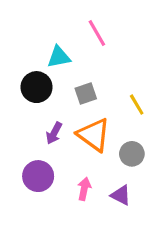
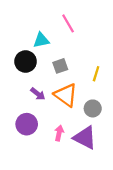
yellow line: (137, 105) -> (96, 74), turned 48
purple arrow: (54, 133) -> (38, 94), turned -80
purple triangle: (121, 195) -> (85, 138), size x1.6

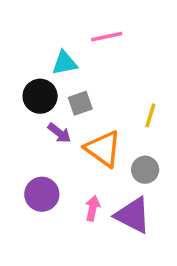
pink line: (68, 23) -> (107, 37), turned -72
gray square: (60, 66) -> (80, 103), moved
purple arrow: (38, 94) -> (59, 133), moved

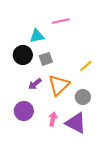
yellow line: (150, 115) -> (86, 66), turned 32
purple arrow: (59, 133) -> (35, 84), moved, turned 104
orange triangle: (103, 149) -> (59, 85), turned 40

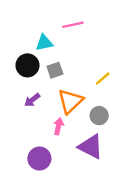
purple arrow: (35, 84) -> (32, 100), moved
purple circle: (24, 111) -> (39, 159), moved
pink arrow: (53, 119) -> (59, 126), moved

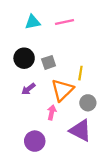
cyan triangle: (44, 43) -> (33, 22), moved
yellow line: (103, 79) -> (80, 73), moved, turned -40

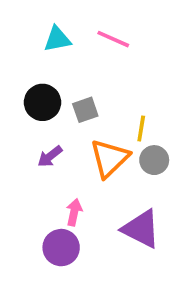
pink line: (64, 22) -> (113, 39), turned 36
gray circle: (88, 103) -> (154, 160), moved
pink arrow: (52, 112) -> (74, 212), moved

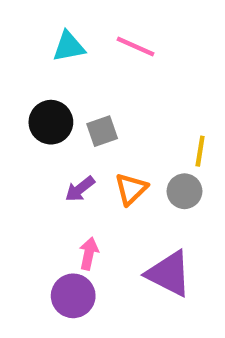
yellow line: (141, 128) -> (200, 151), moved
purple arrow: (50, 156) -> (80, 189), moved
orange triangle: (110, 158) -> (131, 189), size x0.7

